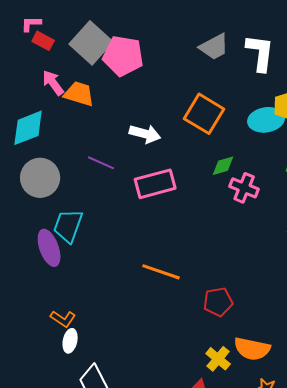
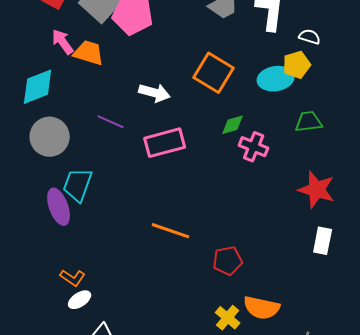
white ellipse: (70, 341) -> (80, 300), turned 45

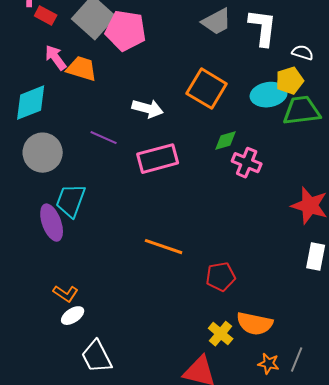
green trapezoid: (309, 122) -> (302, 111), moved, size x1.4

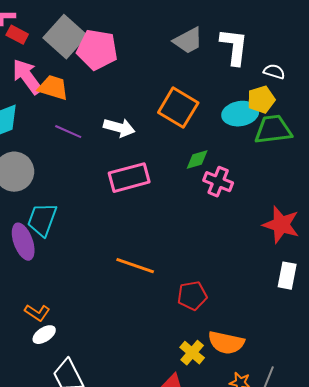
pink arrow: (56, 58) -> (27, 77), size x1.4
purple line: (104, 138) -> (68, 132), moved

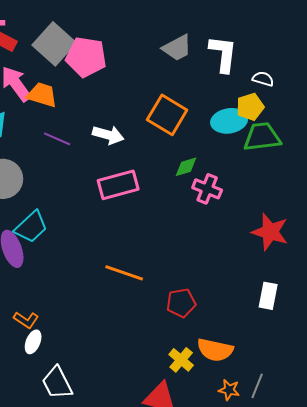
cyan trapezoid: (42, 220) -> (31, 227), turned -153
white rectangle: (287, 276) -> (268, 296), moved
white ellipse: (44, 335) -> (33, 342), turned -35

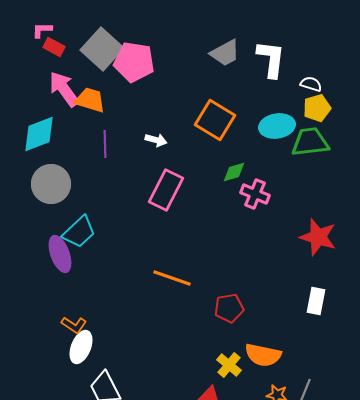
yellow pentagon: (250, 107) -> (317, 108), moved
white arrow: (108, 135) -> (156, 140), size x0.7
purple line: (57, 139) -> (105, 144), turned 64
pink rectangle: (118, 185) -> (166, 190), turned -48
white ellipse: (33, 342) -> (81, 347), size x1.4

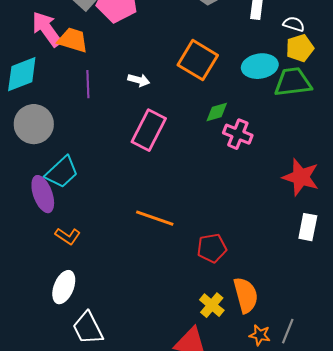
white rectangle: (316, 301) -> (308, 227), moved
orange L-shape: (74, 325) -> (68, 236), moved
orange semicircle: (263, 355) -> (246, 295), turned -117

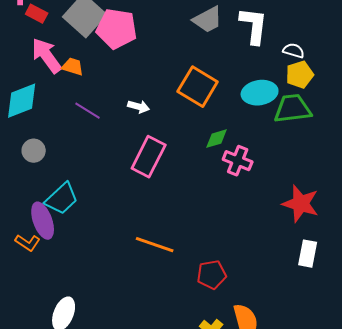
orange trapezoid: (73, 40) -> (73, 67), size x0.7
purple line: (88, 84) -> (88, 111), turned -56
gray circle: (34, 124) -> (34, 151), size x0.6
orange L-shape: (68, 236) -> (28, 243), moved

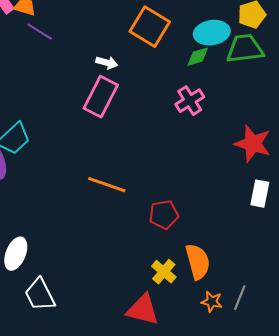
white arrow: (139, 107) -> (107, 63), moved
purple line: (88, 111) -> (40, 32), moved
green diamond: (217, 139) -> (198, 57), moved
pink cross: (238, 161) -> (190, 101), turned 36

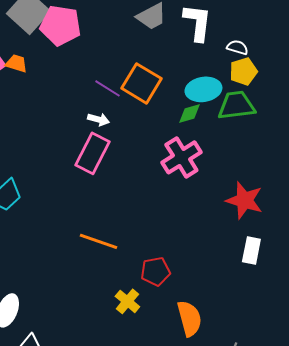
purple line: (40, 32) -> (107, 88), moved
pink cross: (190, 101) -> (181, 157), size x1.4
yellow cross: (164, 272) -> (127, 301), moved

